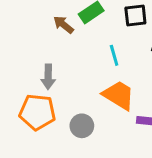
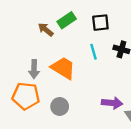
cyan line: (114, 55) -> (93, 52), moved
orange trapezoid: (119, 95) -> (63, 68), moved

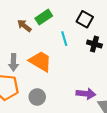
black square: (100, 23) -> (85, 19), moved, turned 35
cyan line: (93, 52) -> (64, 39), moved

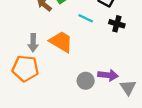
cyan line: (64, 39) -> (86, 18), turned -48
gray circle: (37, 97) -> (86, 81), moved

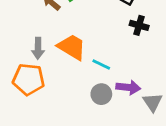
cyan line: (86, 18) -> (101, 64), moved

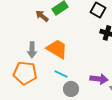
cyan line: (101, 64) -> (61, 74), moved
gray circle: (101, 94) -> (71, 89), moved

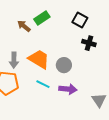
purple arrow: (99, 79) -> (68, 89), moved
gray circle: (71, 89) -> (64, 65), moved

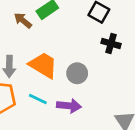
cyan line: (43, 84) -> (38, 99), moved
purple arrow: (68, 89) -> (69, 106), moved

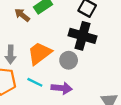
black cross: (111, 43) -> (83, 36), moved, size x1.6
orange trapezoid: (43, 65) -> (40, 53), turned -68

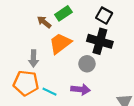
orange trapezoid: (40, 53) -> (60, 43), moved
cyan line: (35, 82) -> (50, 92), moved

